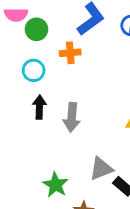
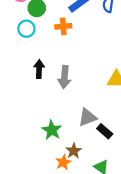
cyan circle: (34, 70) -> (26, 29), moved

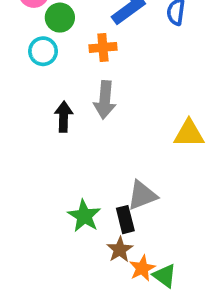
gray arrow: (64, 77) -> (105, 100), moved
black rectangle: (105, 131) -> (125, 220), moved, turned 35
orange star: (63, 162) -> (142, 268), moved

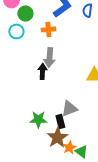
black arrow: (64, 117) -> (42, 71), moved
green star: (84, 216) -> (38, 119), turned -30
brown star: (120, 250) -> (57, 137), size x1.5

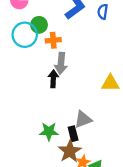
green circle: (25, 13) -> (39, 25), moved
orange cross: (48, 29) -> (53, 40), moved
cyan circle: (16, 31) -> (25, 35), size x1.5

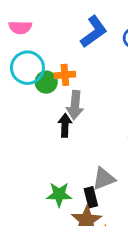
green circle: (39, 25) -> (46, 82), moved

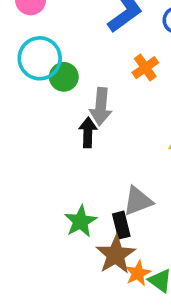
orange cross: (65, 75) -> (145, 68), moved, turned -30
green star: (59, 194) -> (80, 221), turned -30

